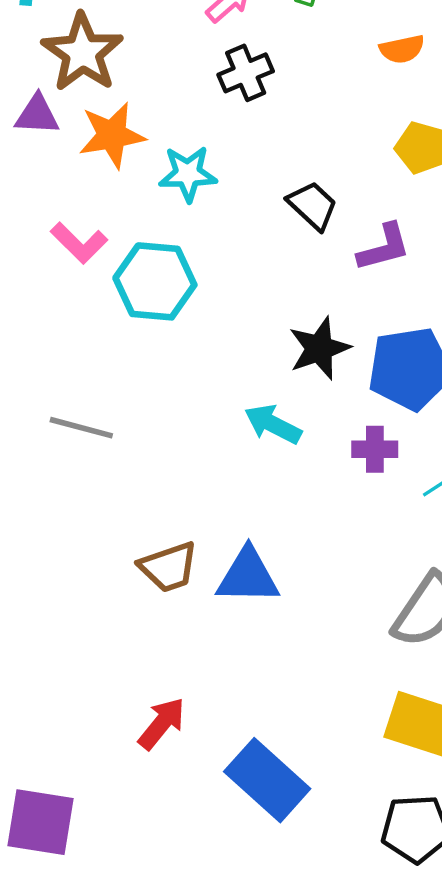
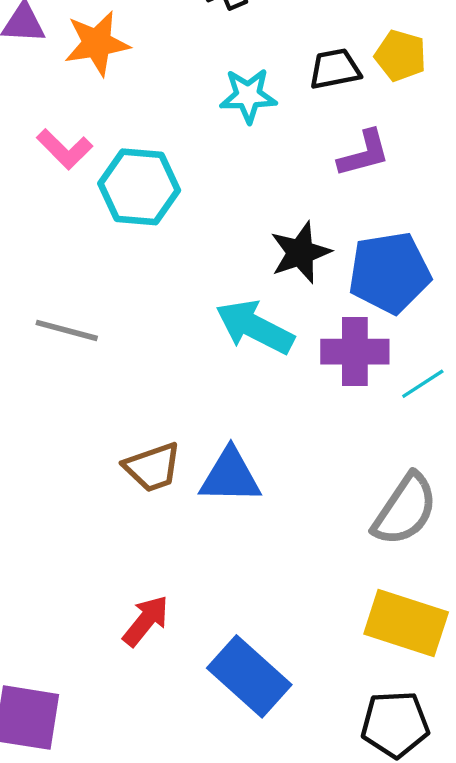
cyan star: (188, 174) -> (248, 96), moved
black trapezoid: (313, 205) -> (335, 69), moved, turned -54
cyan arrow: (273, 424) -> (255, 327), size x1.4
purple cross: (375, 449) -> (355, 352), size x1.5

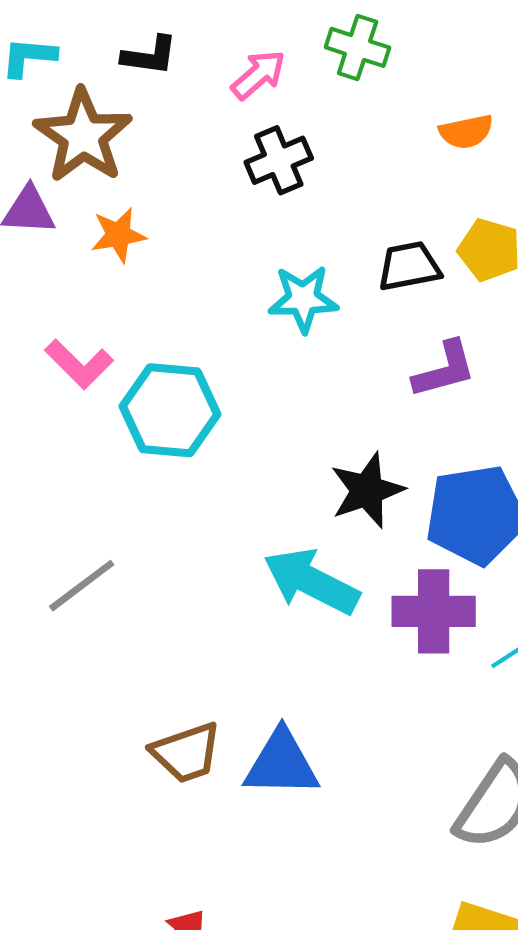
orange star: (97, 43) -> (118, 235), size x0.7
gray line: (67, 330) -> (82, 586), turned -52

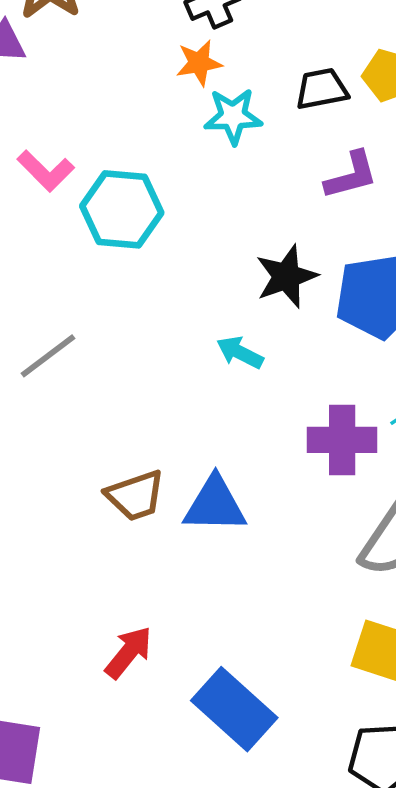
orange star: (118, 235) -> (199, 63), moved
cyan arrow: (311, 581) -> (240, 352), size x0.6
purple cross: (434, 611) -> (342, 440), moved

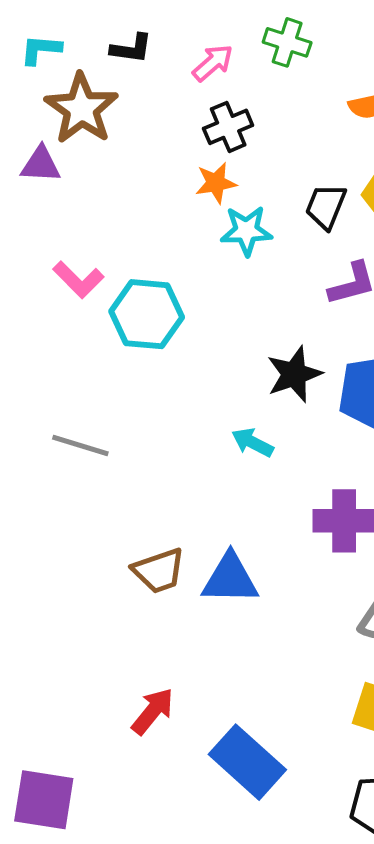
black trapezoid: (322, 89) -> (326, 206), turned -57
gray line: (48, 356) -> (80, 446), turned 54

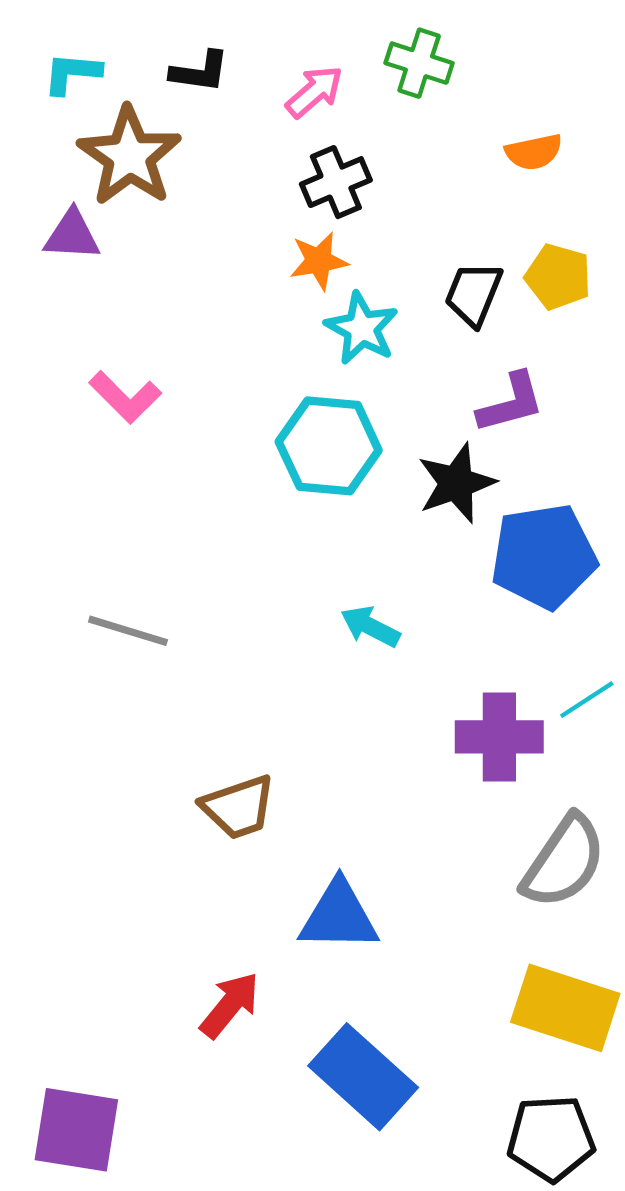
cyan star: (246, 231) -> (362, 328), turned 30
cyan hexagon: (147, 314) -> (329, 446), moved
black star: (294, 374) -> (456, 483), moved
blue triangle: (230, 579) -> (339, 916), moved

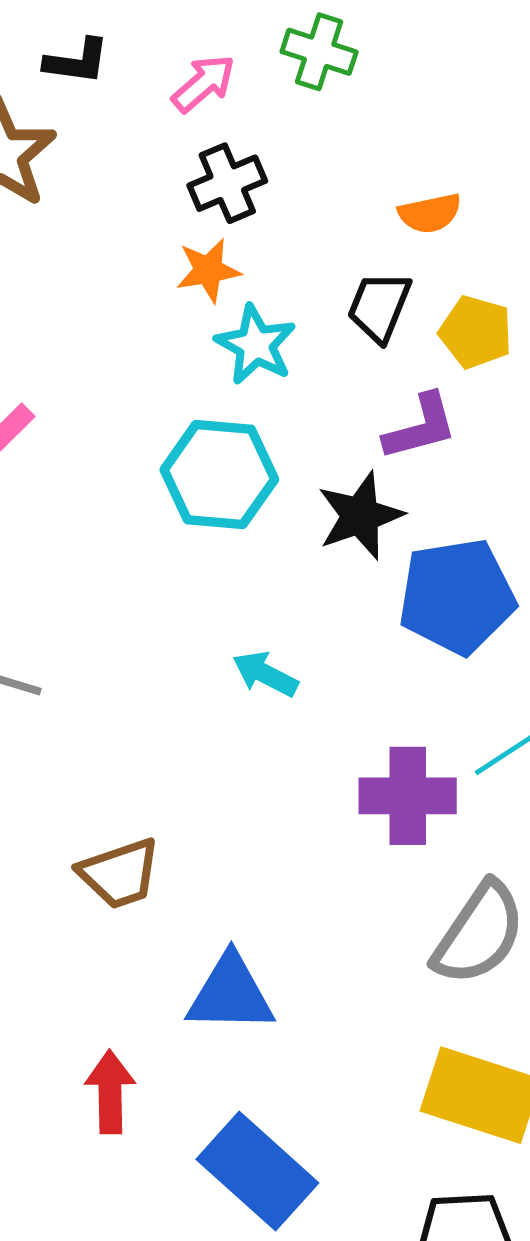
orange semicircle: (534, 152) -> (430, 213), moved
yellow pentagon: (558, 277) -> (476, 332), moved
red arrow: (230, 1005) -> (110, 1092), turned -40

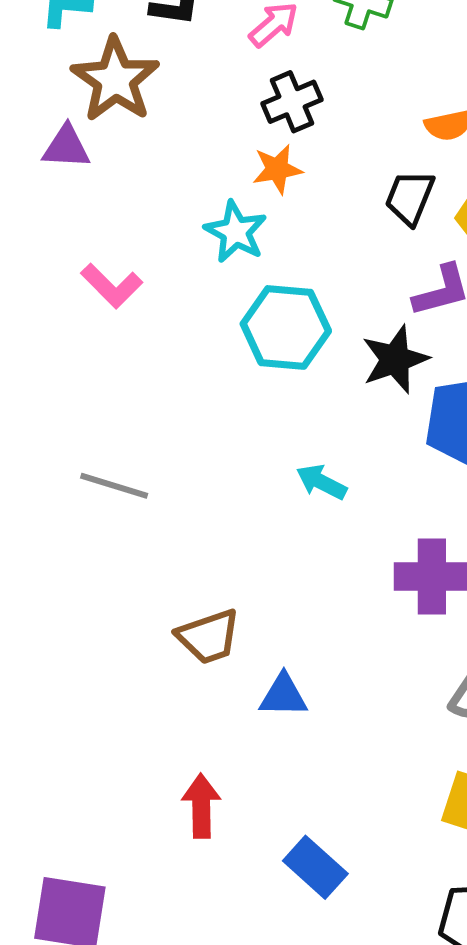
cyan star: (256, 345) -> (236, 232), moved
blue triangle: (230, 994) -> (283, 695), moved, size x0.7
blue rectangle: (257, 1171) -> (315, 867), size x0.7

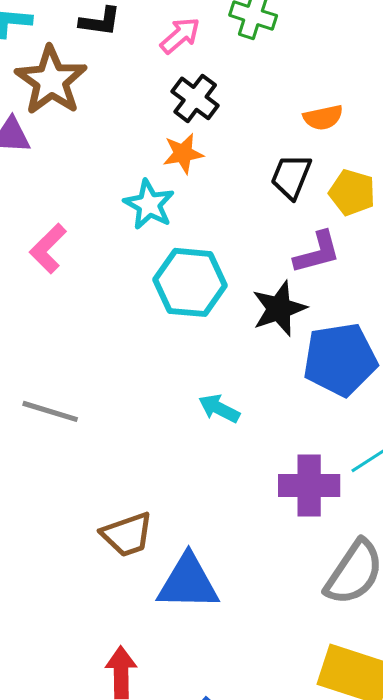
black cross: (292, 102) -> (195, 98), turned -30
pink L-shape: (112, 286) -> (48, 248), turned 90
blue triangle: (283, 695) -> (188, 582), size x1.6

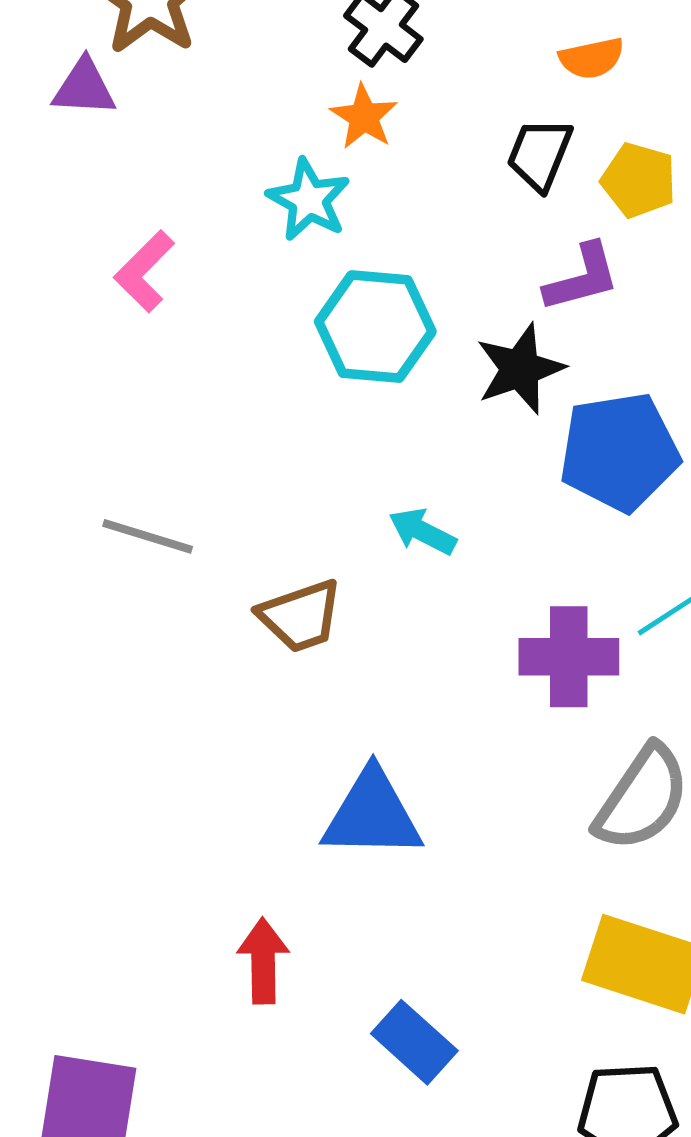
orange star: (183, 153) -> (364, 117), turned -30
brown trapezoid: (127, 534) -> (300, 616), moved

